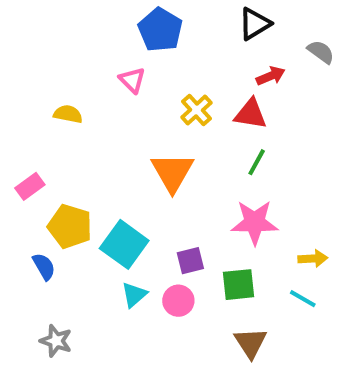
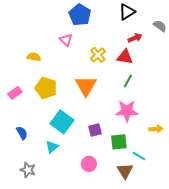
yellow pentagon: (70, 226) -> (46, 88), moved
cyan triangle: (134, 295) -> (52, 147), moved
cyan line: (303, 299) -> (139, 156), moved
pink circle: (178, 301) -> (89, 164), moved

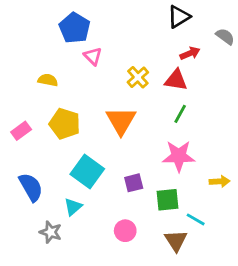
blue pentagon: (80, 15) -> (75, 28), moved
blue semicircle: (22, 133) -> (31, 187), size x1.5
gray star: (28, 170) -> (51, 232), moved

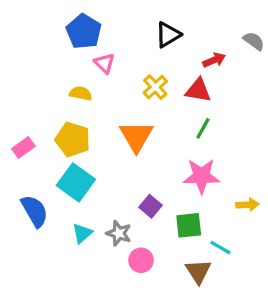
black triangle: (179, 17) -> (168, 35), moved
yellow semicircle: (48, 80) -> (81, 93), moved
cyan square: (87, 172) -> (76, 182), moved
purple square: (134, 183) -> (151, 206), turned -36
gray star: (51, 232) -> (119, 233), moved

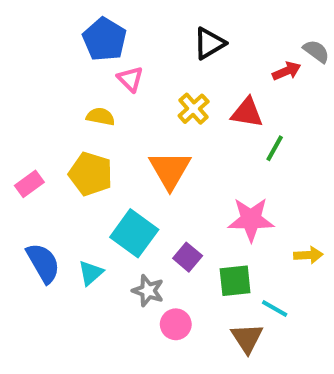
red arrow: (214, 60) -> (287, 71), moved
green line: (203, 128) -> (275, 148), moved
cyan square: (76, 182) -> (134, 233), moved
cyan triangle: (82, 233) -> (91, 273), moved

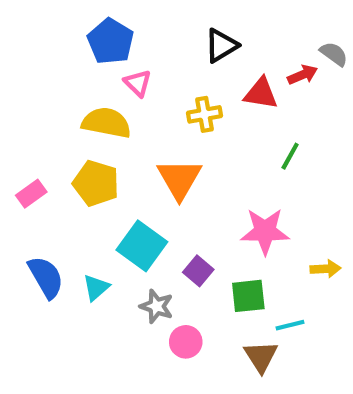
yellow cross: (194, 109) -> (205, 114), turned 32
red triangle: (247, 113) -> (261, 93), moved
yellow semicircle: (101, 117) -> (106, 123), size x1.6
cyan line: (275, 308) -> (290, 325), turned -44

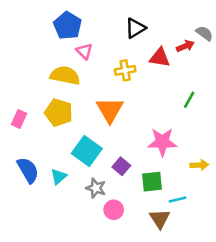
green line: (290, 156) -> (189, 100), moved
pink rectangle: (31, 194) -> (19, 119), turned -30

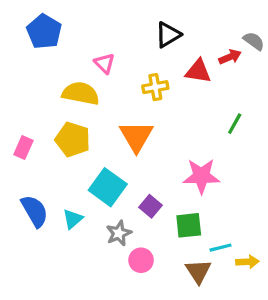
blue pentagon: (68, 26) -> (44, 32), moved
yellow arrow: (199, 165) -> (247, 262), moved
gray star: (96, 188) -> (119, 233), turned 30

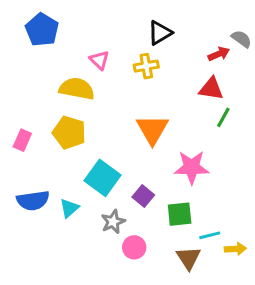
red triangle: (198, 71) -> (211, 89), moved
yellow cross: (155, 87) -> (146, 66), moved
orange triangle: (136, 136) -> (152, 130), moved
blue semicircle: (35, 211) -> (33, 201), turned 112

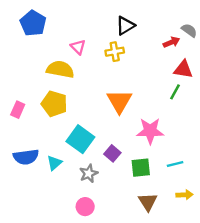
red triangle: (211, 89) -> (183, 69), moved
cyan line: (210, 235) -> (175, 164), moved
pink circle: (134, 247) -> (85, 207), moved

